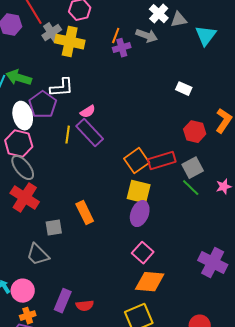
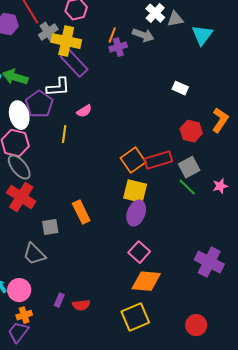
purple rectangle: (90, 133) -> (74, 63), moved
purple rectangle: (63, 301) -> (59, 300), size x0.6

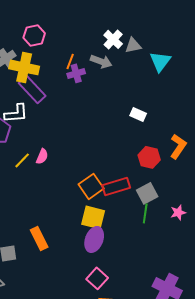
pink semicircle: (84, 111) -> (42, 156), moved, turned -35
yellow line: (64, 134) -> (22, 160), turned 36
green line: (187, 187) -> (145, 213), turned 54

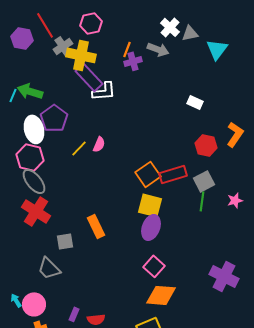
white L-shape: (16, 113) -> (104, 91), moved

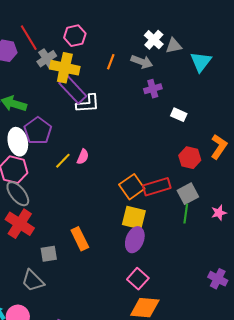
purple cross: (133, 61) -> (153, 89), moved
purple cross: (224, 276) -> (218, 279), moved, size x0.7

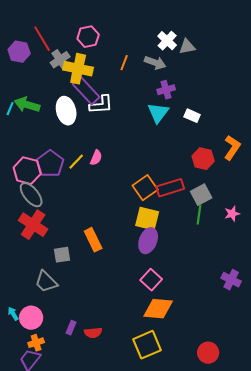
cyan triangle: (201, 62) -> (158, 113), moved
purple pentagon: (38, 131) -> (50, 164), moved
white ellipse: (18, 142) -> (66, 111), moved

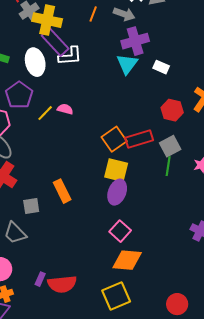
purple cross: (166, 90) -> (135, 41), size x1.5
pink semicircle: (96, 158) -> (65, 109), turned -98
purple pentagon: (50, 164) -> (19, 95), moved
red semicircle: (93, 333) -> (62, 284), size x1.6

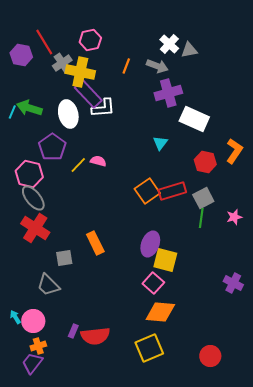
cyan triangle: (127, 64) -> (160, 143), moved, size x0.7
white rectangle: (161, 67) -> (194, 119), size x1.8
yellow square: (116, 170) -> (165, 260), moved

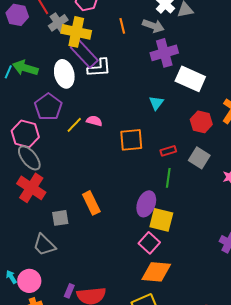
orange line: (126, 66) -> (122, 26), turned -35
orange square: (147, 191) -> (131, 140), moved, turned 30
red rectangle: (172, 191) -> (168, 151), size x0.6
gray square: (203, 198) -> (199, 158), turned -30
green line: (201, 218) -> (168, 178), moved

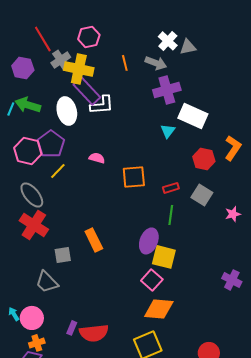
purple hexagon: (17, 15) -> (23, 68), moved
cyan triangle: (156, 103) -> (168, 131), moved
yellow line: (74, 125) -> (58, 171), moved
pink hexagon: (25, 134) -> (28, 151), moved

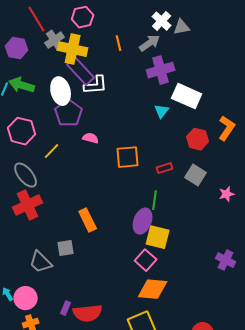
gray arrow: (156, 63) -> (150, 43), turned -55
purple pentagon: (51, 144) -> (69, 113), moved
green line: (171, 215) -> (155, 200), moved
red cross: (34, 225) -> (28, 205), turned 32
gray square: (63, 255) -> (66, 248), moved

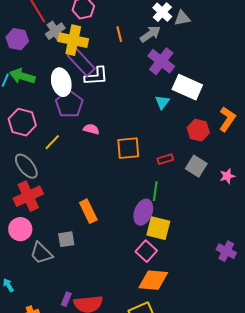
purple cross: (161, 70) -> (161, 61), turned -36
pink star: (227, 194) -> (227, 176), moved
pink circle: (26, 298) -> (20, 229), moved

